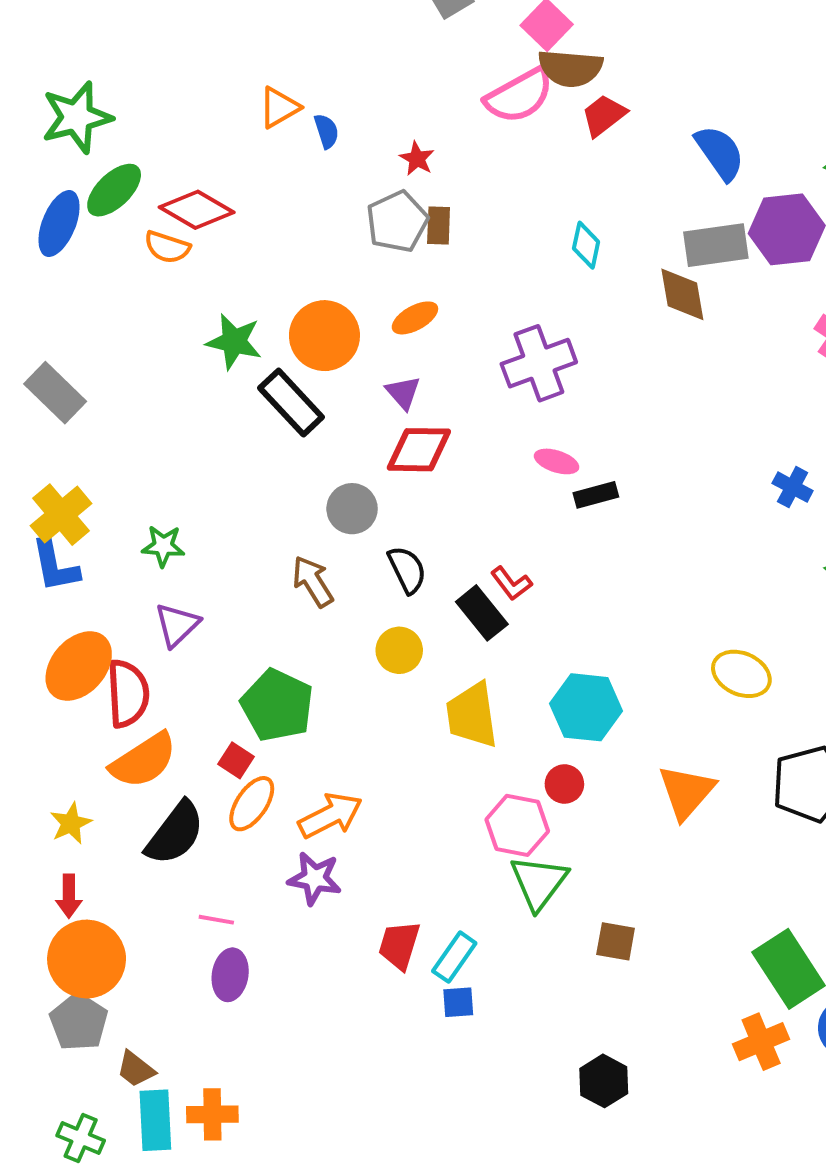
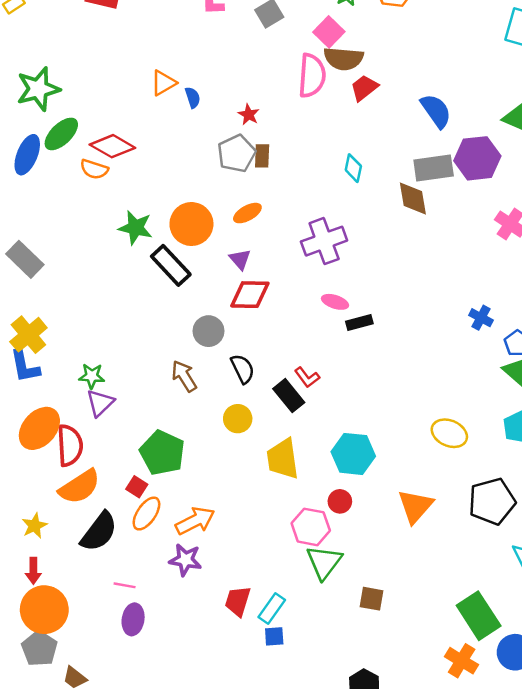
pink semicircle: (519, 96) -> (312, 76), turned -57
green star: (163, 546) -> (92, 376), moved
orange cross: (761, 1042) -> (462, 661), turned -36

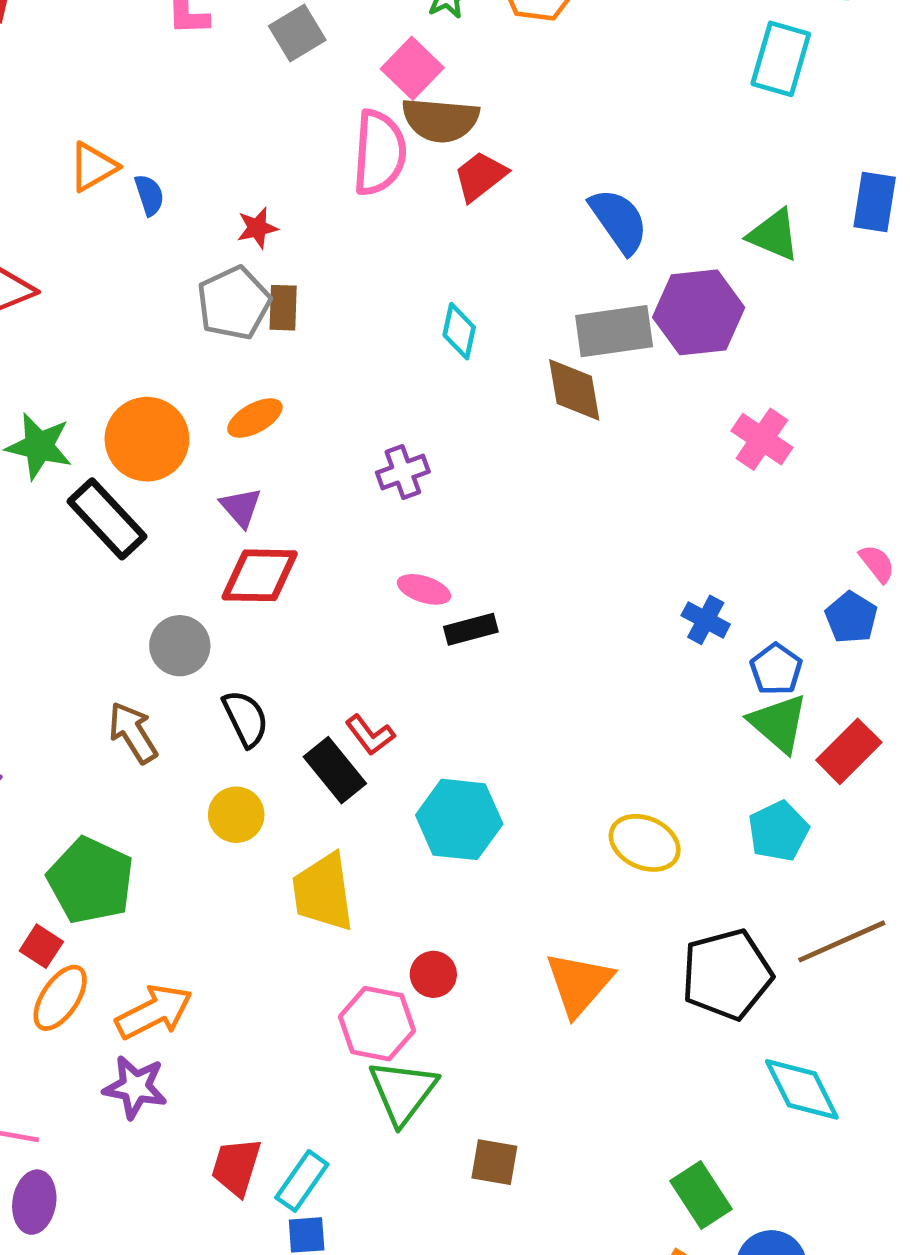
red star: (249, 115) -> (257, 228), turned 30
purple cross: (324, 241) -> (403, 472), size x0.6
cyan hexagon: (353, 454) -> (459, 819), moved
green rectangle: (479, 616) -> (701, 1195), size x0.7

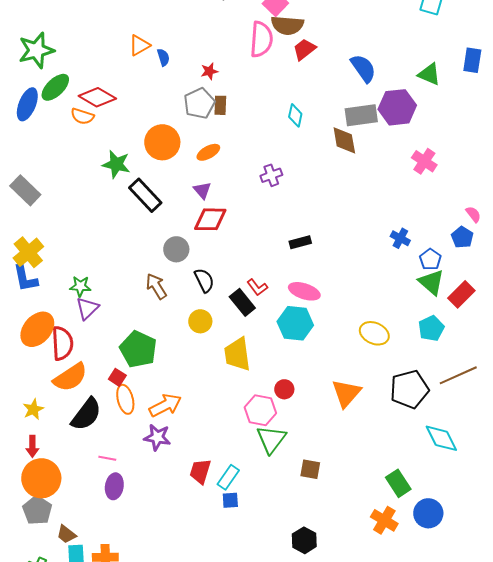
orange circle: (147, 439) -> (162, 142), moved
pink ellipse: (424, 589) -> (304, 291), moved, size x1.4
orange ellipse: (60, 998) -> (125, 399), turned -48

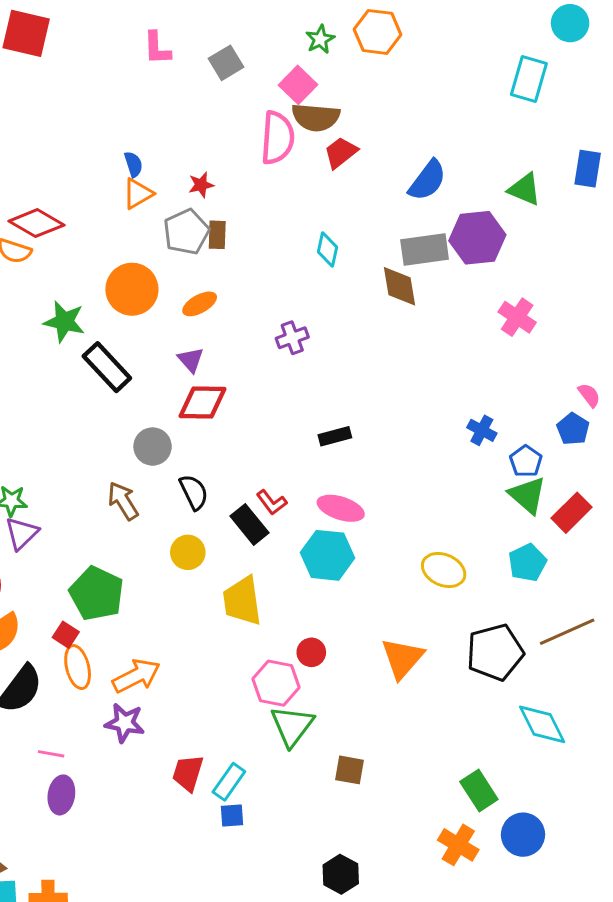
orange triangle: (139, 45) -> (138, 194), moved
blue semicircle: (363, 68) -> (427, 180), turned 72

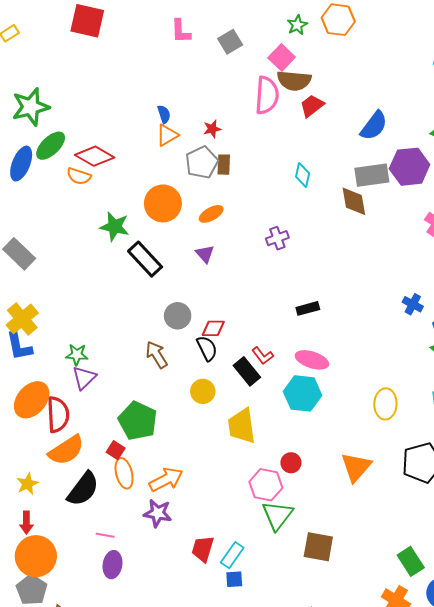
red diamond: (203, 402) -> (213, 328), moved, size x0.7
yellow ellipse: (444, 570) -> (385, 404), turned 68
brown square: (350, 770) -> (318, 547), size x1.4

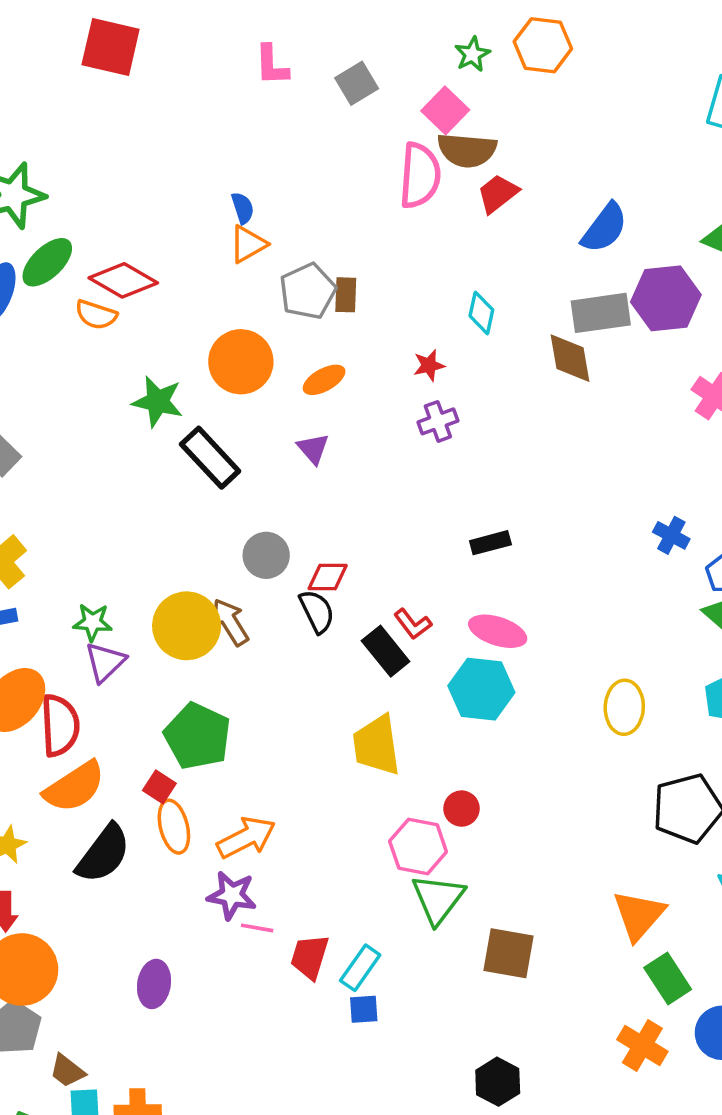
red star: (212, 129) -> (429, 365), moved
yellow circle: (203, 391) -> (187, 626), moved, size x1.6
orange triangle: (356, 467) -> (639, 915), moved
pink line: (105, 535) -> (257, 928), moved

